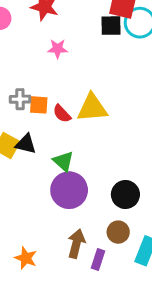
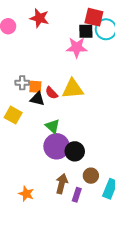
pink star: (58, 49) -> (77, 47), moved, size x1.5
black triangle: (26, 144) -> (37, 99), moved
black circle: (125, 194) -> (75, 151), moved

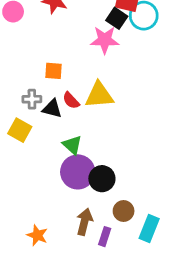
black square: (86, 31) -> (117, 18), turned 35
gray cross: (22, 83) -> (32, 99), moved
orange square: (35, 87) -> (53, 71), moved

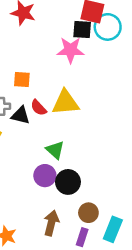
black square: (117, 18) -> (82, 30), turned -30
green triangle: (72, 145) -> (55, 150), moved
purple circle: (78, 172) -> (45, 176), size x0.7
purple rectangle: (105, 237) -> (82, 237), moved

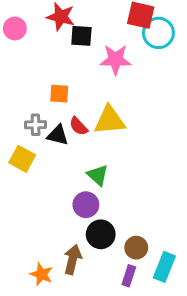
black square: (82, 30) -> (81, 36), moved
black circle: (68, 182) -> (101, 234), moved
brown arrow: (51, 223) -> (73, 259), moved

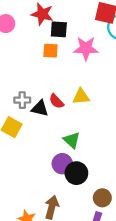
orange square: (59, 94) -> (51, 51), moved
yellow triangle: (110, 120) -> (81, 97), size x0.7
black circle: (101, 234) -> (76, 173), moved

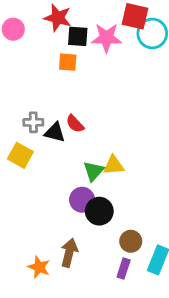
pink star: (86, 48) -> (106, 38), moved
yellow triangle: (81, 97) -> (114, 165), moved
green triangle: (72, 140) -> (94, 171), turned 30

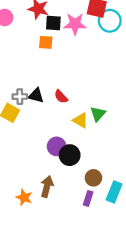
gray cross: (33, 122) -> (20, 97), moved
red semicircle: (75, 124) -> (61, 97), moved
yellow triangle: (114, 165) -> (80, 120), turned 35
green triangle: (94, 171) -> (98, 114), moved

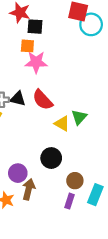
pink star: (75, 24) -> (36, 62), moved
red semicircle: (61, 97) -> (43, 100), size x1.5
purple circle: (57, 146) -> (18, 173), moved

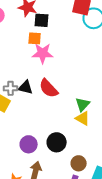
yellow triangle: (62, 124) -> (83, 118), moved
purple circle: (18, 173) -> (29, 144), moved

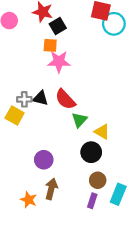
black square: (42, 20) -> (58, 26), turned -35
green triangle: (83, 104) -> (79, 120), moved
black circle: (57, 142) -> (91, 152), moved

